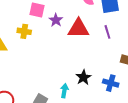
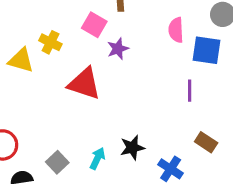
red triangle: (79, 29) -> (84, 84), moved
yellow cross: (24, 31) -> (50, 42), moved

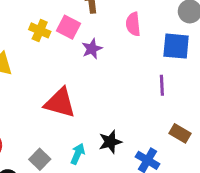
pink semicircle: (176, 30) -> (133, 24), moved
yellow cross: (50, 42) -> (40, 30), moved
red triangle: (84, 84) -> (60, 103), moved

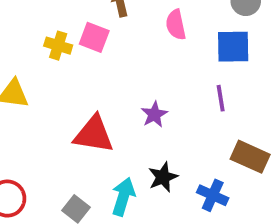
purple star: (92, 49) -> (154, 114), moved
brown rectangle: (180, 133) -> (250, 157), size x1.4
cyan arrow: (78, 154) -> (123, 197), size x1.4

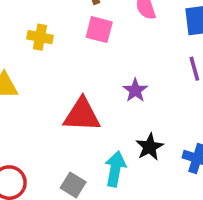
pink square: (94, 37) -> (99, 30), moved

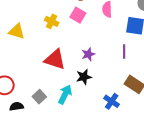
yellow cross: (40, 37) -> (52, 21), moved
black star: (150, 147) -> (84, 77), moved

